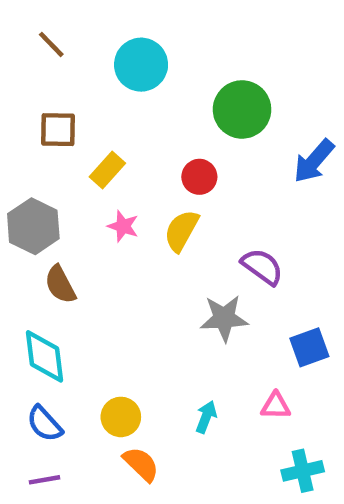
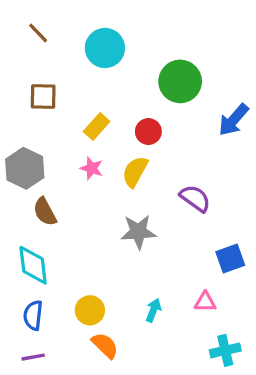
yellow rectangle: (107, 170) -> (97, 127), moved
gray star: (224, 318) -> (138, 232), moved
blue semicircle: (45, 424) -> (33, 315), turned 48

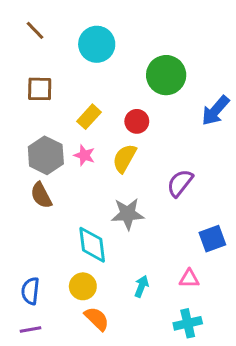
gray hexagon: (25, 168) -> (46, 155), moved
purple semicircle: (195, 198) -> (180, 183), turned -88
cyan diamond: (33, 265) -> (92, 245), moved
cyan cross: (225, 350) -> (188, 323), moved

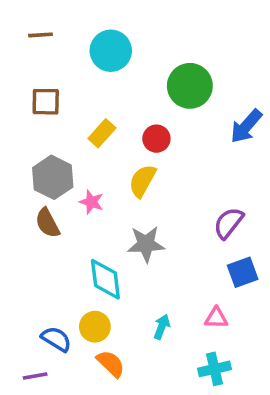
brown line: (35, 30) -> (40, 35), turned -50
pink star: (84, 155) -> (91, 202), moved
purple semicircle: (180, 183) -> (229, 223), moved
blue semicircle: (30, 291) -> (56, 339), moved, turned 116

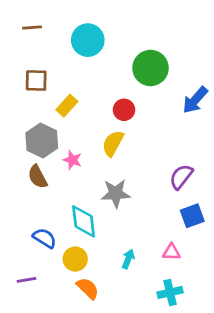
yellow rectangle: (102, 133) -> (67, 106), moved
blue semicircle: (56, 339) -> (45, 238), moved
purple line: (35, 376) -> (26, 280), moved

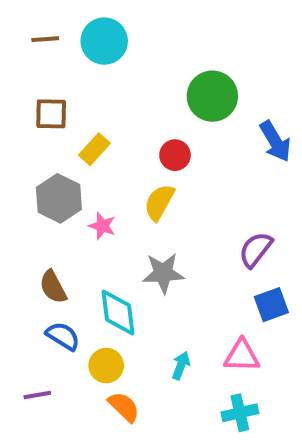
cyan circle: (88, 40) -> (104, 41), moved
blue arrow: (195, 100) -> (275, 141), turned -72
brown semicircle: (38, 177) -> (53, 287), moved
pink triangle: (171, 252) -> (242, 356), size x1.4

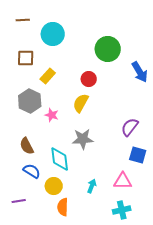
cyan circle: (104, 41) -> (53, 34), moved
blue square: (271, 305) -> (138, 155), turned 36
orange semicircle: (124, 407) -> (63, 207), turned -132

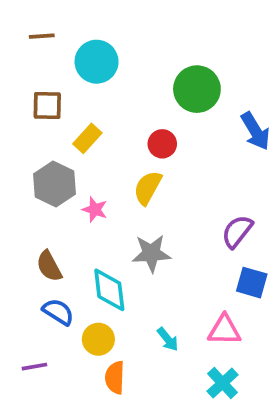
cyan arrow: (92, 186) -> (168, 339), turned 120
cyan cross: (122, 210) -> (223, 383), turned -30

